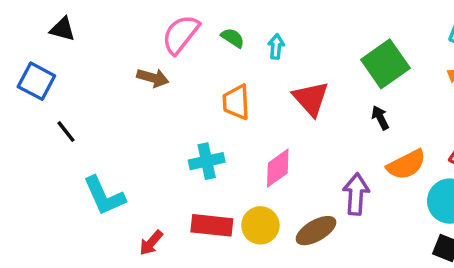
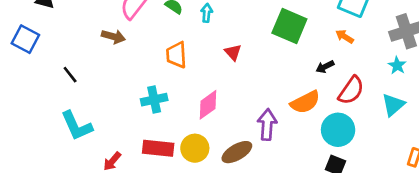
green square: (385, 64) -> (289, 26), turned -32
red triangle: (311, 99) -> (233, 52), size x0.6
black arrow: (380, 118) -> (325, 67), moved, turned -90
black line: (66, 132) -> (70, 75), moved

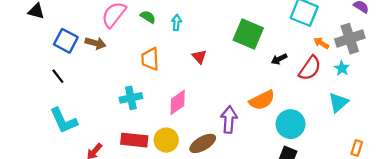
orange arrow: (345, 37) -> (321, 43), moved
blue square: (25, 39) -> (66, 41), moved
black arrow: (325, 67) -> (279, 59), moved
red semicircle: (351, 90) -> (310, 68), moved

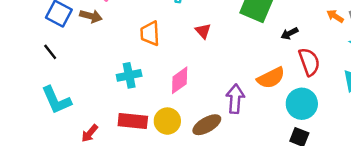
red semicircle: (310, 68) -> (309, 62), moved, turned -55

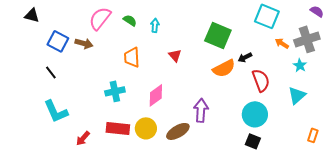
orange semicircle: (271, 78) -> (224, 68), moved

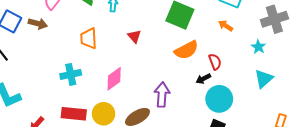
orange arrow: (282, 43) -> (226, 26), moved
black arrow: (245, 57) -> (203, 79), moved
cyan star: (300, 65) -> (258, 47), moved
red semicircle: (261, 80) -> (215, 62), moved, size x0.7

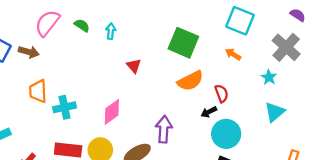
gray cross: (274, 19) -> (286, 47), turned -30
orange trapezoid: (89, 38) -> (38, 91), moved

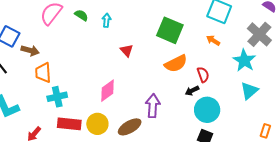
brown arrow: (29, 52) -> (30, 50), moved
cyan star: (269, 77) -> (244, 61), size x1.6
cyan cross: (65, 107) -> (57, 97), moved

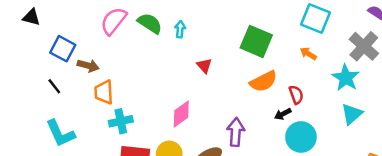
green semicircle: (81, 15) -> (150, 23), size x1.5

